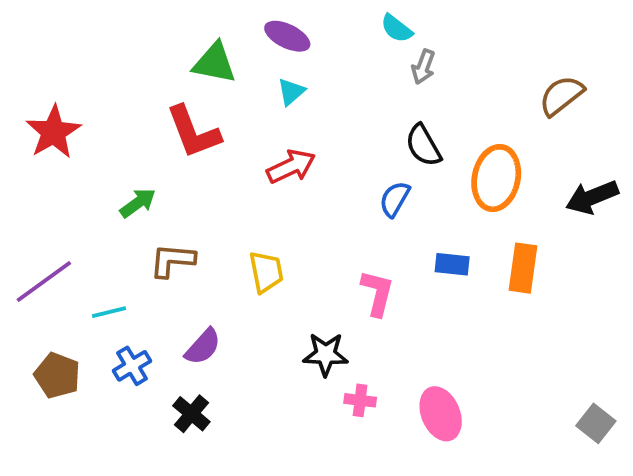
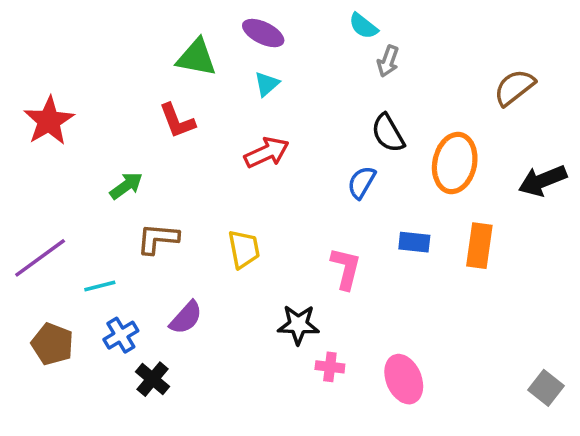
red L-shape: (193, 132) -> (177, 121), size x0.7
black cross: (191, 414) -> (153, 379), moved

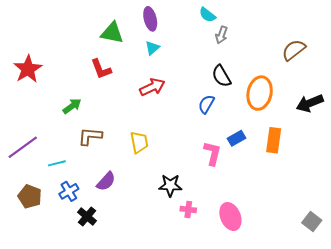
purple ellipse: (263, 33) -> (150, 19), turned 50
blue rectangle: (414, 242) -> (236, 138), turned -36
pink L-shape: (346, 268) -> (212, 153), moved

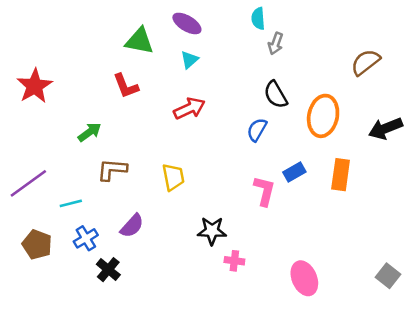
cyan semicircle: (207, 15) -> (258, 18), turned 48
purple ellipse: (150, 19) -> (187, 23), turned -45
pink ellipse: (230, 217) -> (304, 278), moved

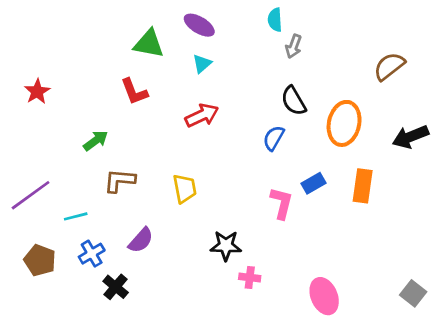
red star: (35, 86) -> (37, 92), size x0.7

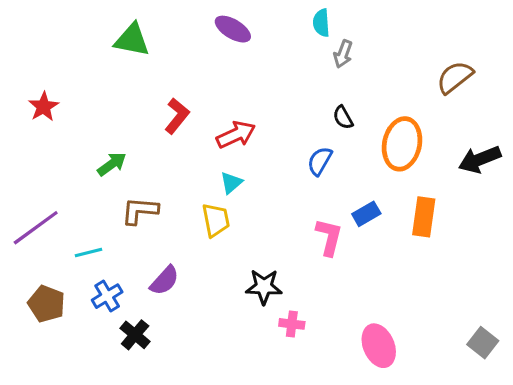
green triangle: (149, 44) -> (132, 40), moved
cyan triangle: (202, 64) -> (231, 183), moved
red L-shape: (134, 92) -> (177, 116), moved, turned -120
black semicircle: (294, 101) -> (343, 118), size x0.7

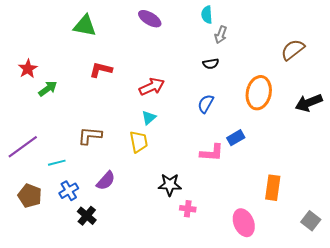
red L-shape: (177, 116) -> (101, 70), moved, turned -115
black semicircle: (343, 118) -> (211, 64), moved, turned -70
green arrow: (112, 164) -> (48, 89), moved
orange rectangle: (424, 217) -> (273, 188), moved
pink L-shape: (329, 237) -> (212, 153), turned 80

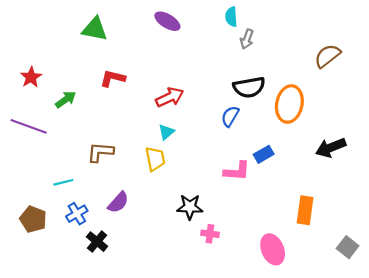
black semicircle: (211, 64) -> (249, 87), moved, size x1.8
green arrow: (48, 89) -> (66, 100), moved
black arrow: (309, 103) -> (331, 148), moved
purple line: (23, 147) -> (29, 126), moved, turned 56

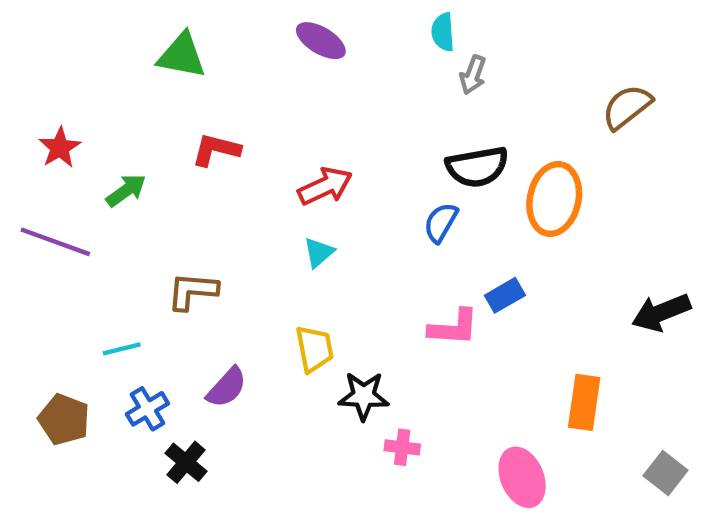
black arrow: (331, 148) -> (661, 312), moved
yellow trapezoid: (155, 159) -> (314, 349), moved

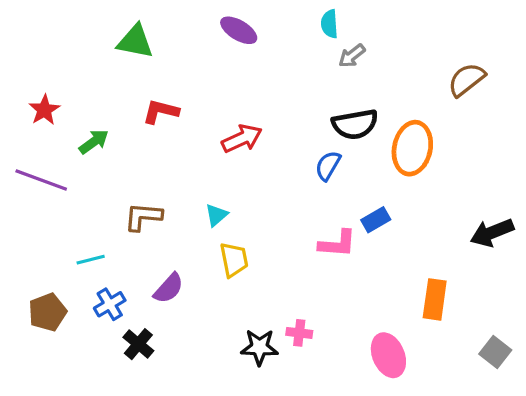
gray arrow: (473, 75) -> (352, 56), turned 32
cyan triangle: (319, 253) -> (216, 215), moved
black star: (364, 396) -> (259, 347), moved
brown pentagon: (64, 419) -> (48, 312), turned 30

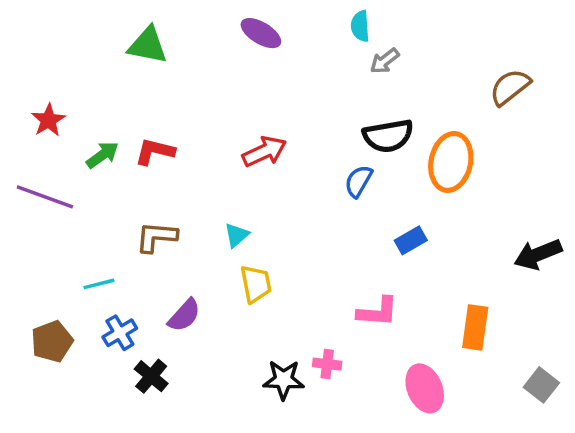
red L-shape: (161, 112) -> (155, 152), moved
pink L-shape: (337, 244) -> (378, 312), moved

